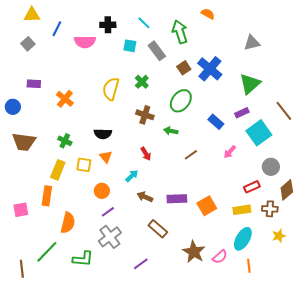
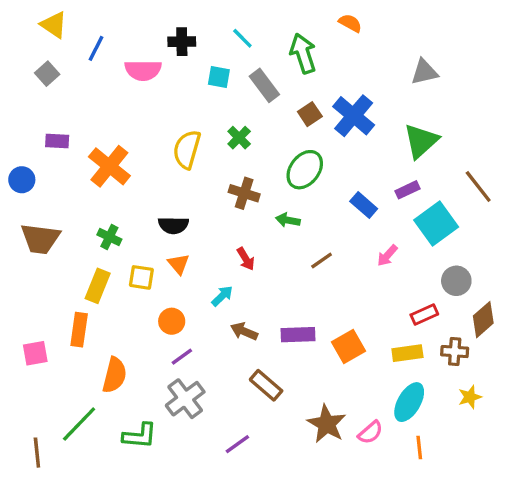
yellow triangle: (32, 15) -> (54, 25), turned 36
orange cross: (65, 99) -> (109, 166), size x1.4

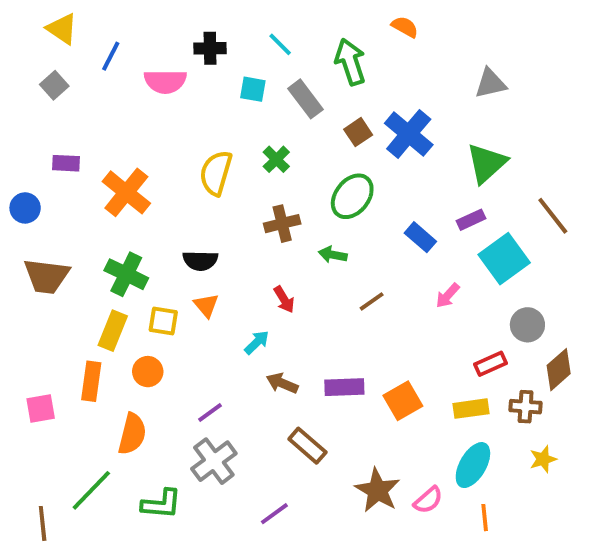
brown cross: (244, 193) -> (282, 224), turned -32
green cross: (109, 237) -> (126, 274), size x1.5
orange circle: (172, 321) -> (148, 372), moved

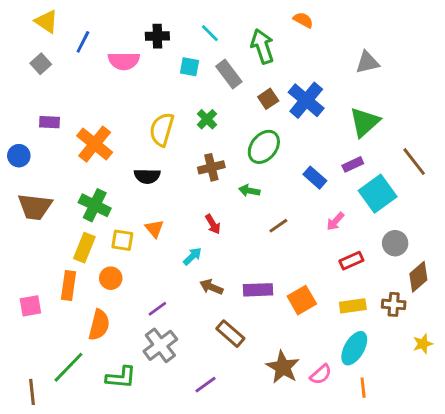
black semicircle: (200, 261) -> (147, 176), moved
red rectangle: (490, 364) -> (351, 261), moved
yellow star: (543, 459) -> (423, 344), moved

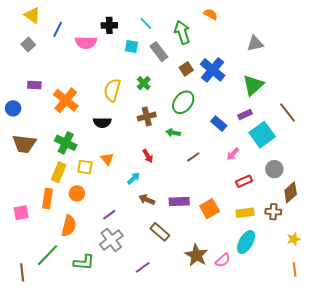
orange line: (363, 388) -> (295, 269), moved

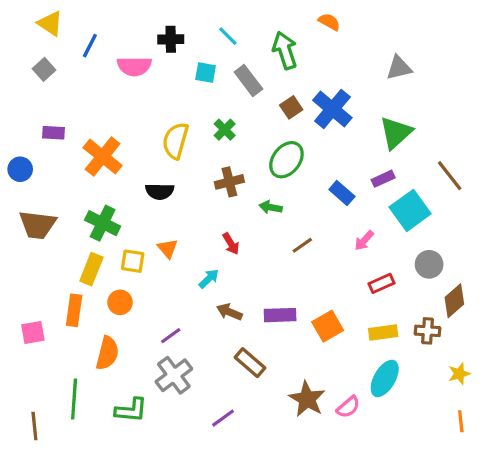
green line: (48, 255) -> (74, 399), turned -40

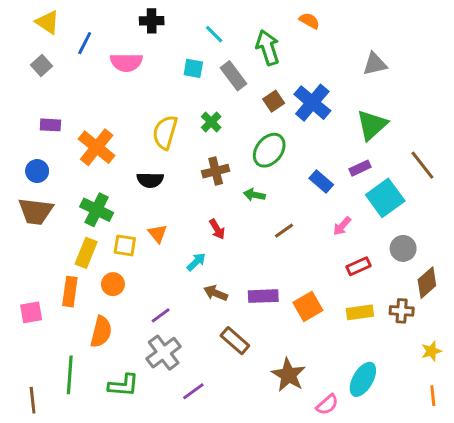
black cross: (171, 39) -> (152, 21), moved
blue circle: (20, 169) -> (37, 171), moved
cyan ellipse: (385, 378) -> (363, 379), moved
pink semicircle: (348, 407) -> (327, 405), moved
purple line: (223, 418) -> (193, 391), moved

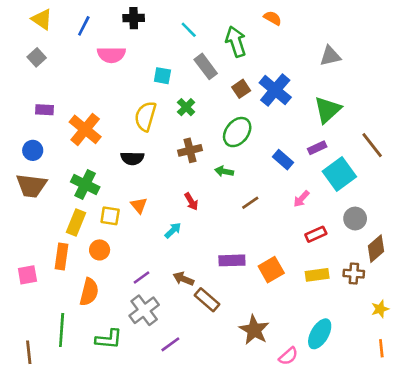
blue line: (85, 43) -> (84, 26), moved
cyan square: (193, 68) -> (162, 76), moved
brown arrow: (216, 293) -> (183, 279), moved

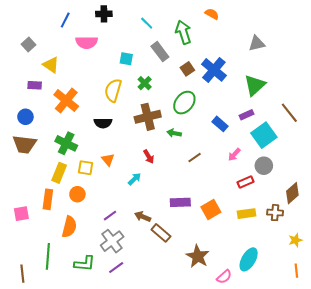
yellow triangle: (42, 19) -> (51, 65), moved
brown cross: (190, 150) -> (148, 117), size x1.4
gray circle: (355, 219) -> (264, 166), moved
purple line: (170, 344) -> (116, 268), moved

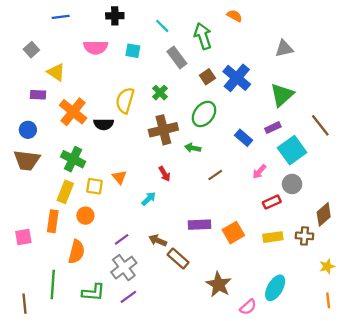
blue line: (65, 20) -> (61, 17), moved, turned 56
cyan square: (126, 59) -> (133, 51), moved
black semicircle: (103, 123) -> (104, 124), moved

